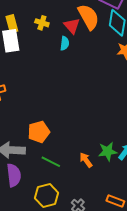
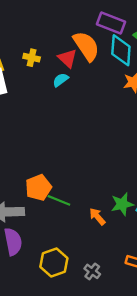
cyan semicircle: (65, 43) -> (61, 80), turned -128
green line: (51, 162) -> (59, 200), moved

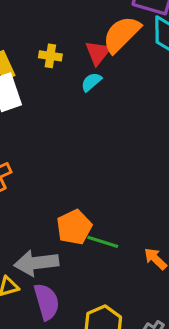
orange semicircle: (86, 46) -> (122, 34), turned -96
red triangle: (67, 58) -> (98, 53), turned 30

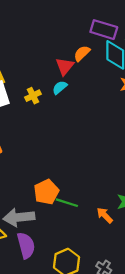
orange semicircle: (122, 34) -> (82, 53), size x0.6
yellow cross: (50, 56) -> (33, 96), moved, turned -35

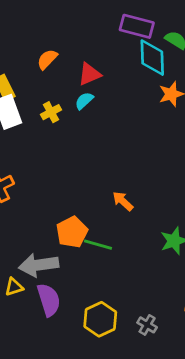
orange semicircle: (82, 53) -> (47, 59), moved
red triangle: (65, 66) -> (89, 74), turned 30
orange arrow: (105, 215) -> (123, 201), moved

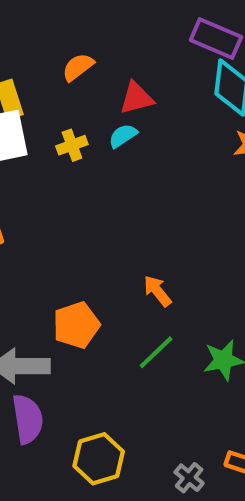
green line: (98, 245) -> (156, 352), moved, turned -68
gray cross: (147, 325) -> (189, 478), moved

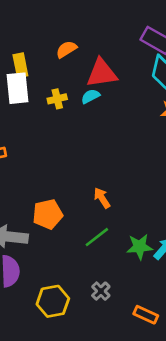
red triangle: (136, 98) -> (102, 73), size x1.4
gray cross: (189, 478) -> (101, 291), moved

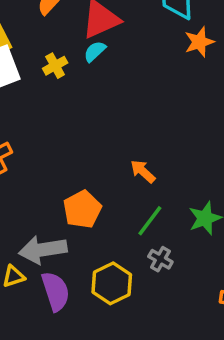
gray cross: (101, 291) -> (160, 259), moved
yellow hexagon: (53, 301) -> (112, 283), moved

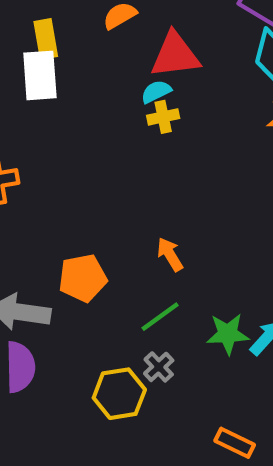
yellow cross: (55, 66) -> (163, 117), moved
yellow hexagon: (112, 283) -> (119, 394), moved

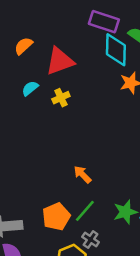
cyan semicircle: (156, 92) -> (30, 88), moved
orange pentagon: (83, 278) -> (56, 217), moved

